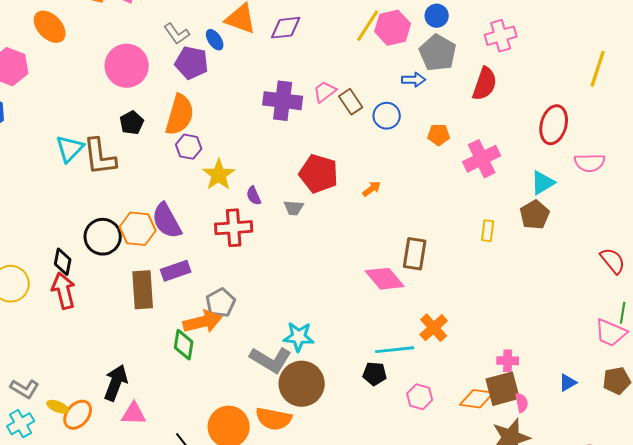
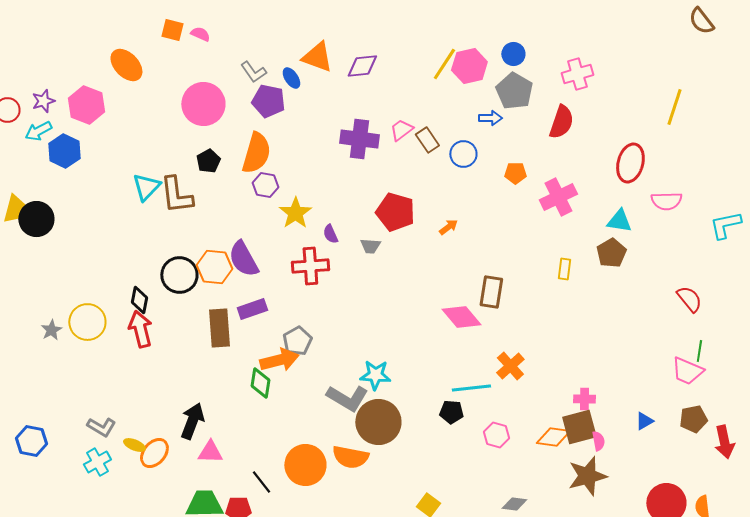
cyan triangle: (543, 183) -> (619, 221), turned 40

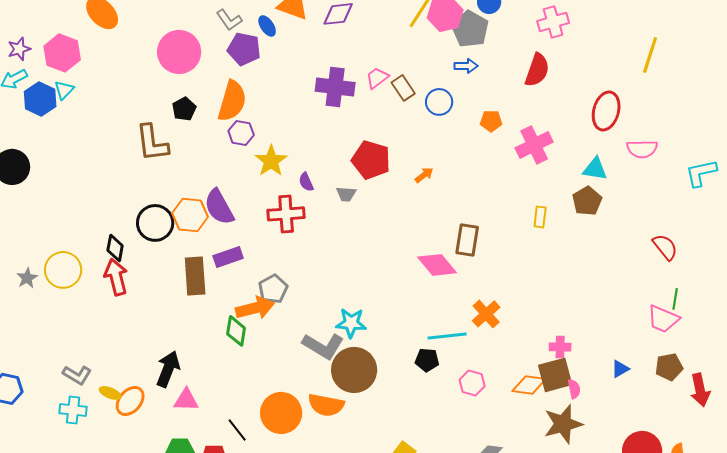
gray pentagon: (514, 91) -> (470, 29), moved
cyan triangle: (146, 187) -> (64, 90), moved, size x0.7
cyan cross: (97, 462) -> (73, 410), turned 36

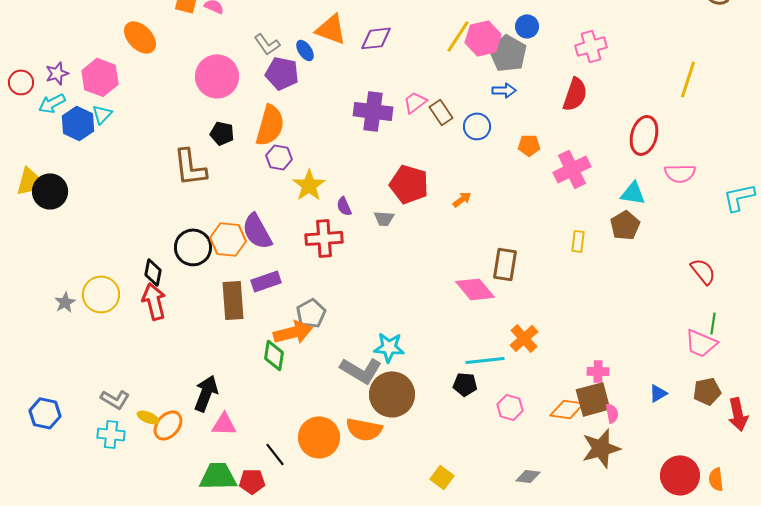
black pentagon: (184, 109) -> (222, 133), turned -30

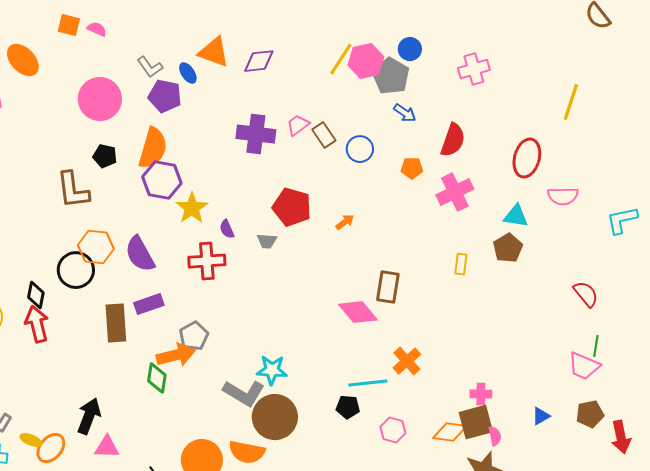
blue arrow: (504, 90) -> (405, 113), moved, turned 35
red semicircle: (575, 94) -> (453, 140), moved
purple hexagon: (279, 157) -> (162, 180), size x1.5
orange hexagon: (228, 239) -> (96, 247), moved

